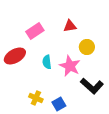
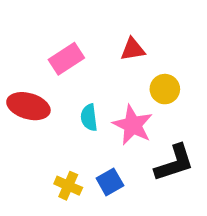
red ellipse: (15, 56) -> (28, 106), turned 45
black L-shape: (92, 86) -> (174, 163), turned -60
blue square: (59, 104) -> (110, 182), moved

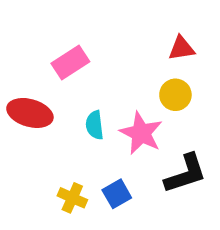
red triangle: (133, 49) -> (182, 48), moved

